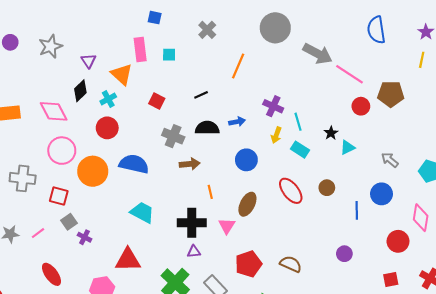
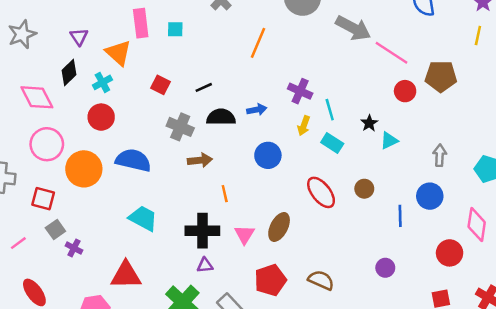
gray star: (50, 46) -> (22, 34), moved
black line: (201, 95) -> (204, 87), moved
gray arrow: (390, 160) -> (440, 155), turned 54
brown ellipse: (247, 204) -> (279, 227), moved

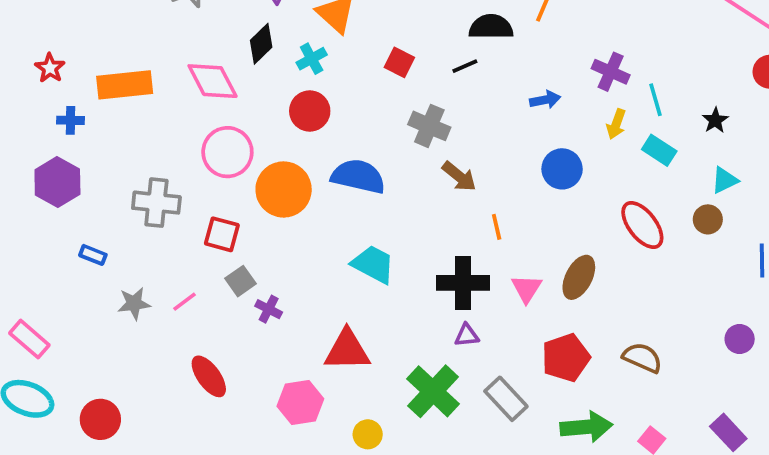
black semicircle: (221, 117) -> (491, 27), moved
cyan triangle: (389, 141) -> (725, 180), moved
brown arrow: (200, 160) -> (459, 176), turned 45

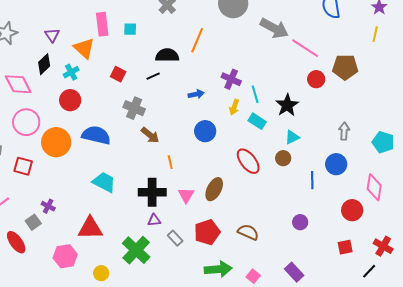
black star: (715, 120) -> (287, 105), size x1.6
gray square: (241, 281) -> (33, 222), moved
gray rectangle: (506, 399) -> (175, 238), moved, size x0.7

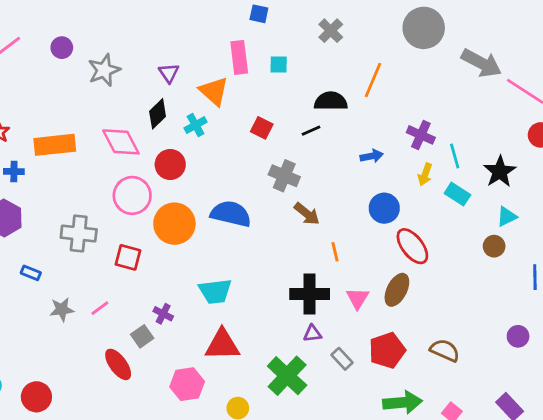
red circle: (70, 100) -> (170, 164), moved
red ellipse: (248, 161) -> (412, 246), moved
cyan trapezoid: (104, 182) -> (215, 291), moved, turned 145

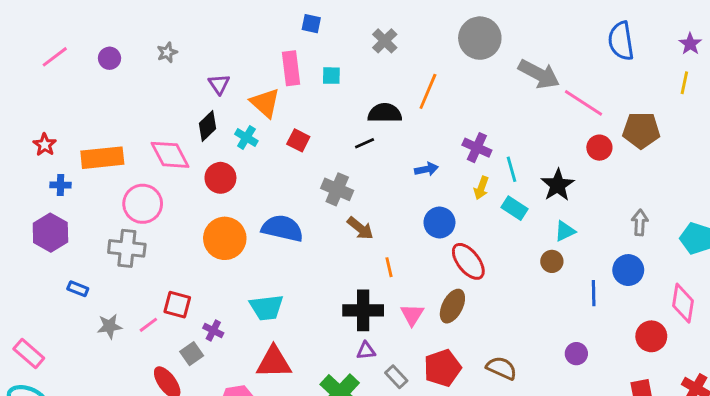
gray star: (104, 70) -> (167, 52), moved, size x0.6
cyan cross: (196, 125) -> (246, 137), turned -30
red square: (262, 128) -> (298, 140), moved
pink circle: (132, 195) -> (143, 204), moved
red square: (128, 257) -> (177, 305), moved

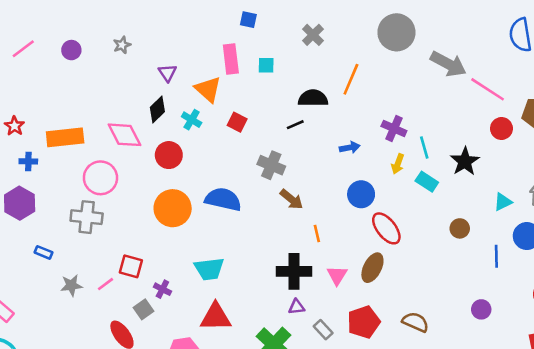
cyan triangle: (565, 231) -> (503, 202), moved

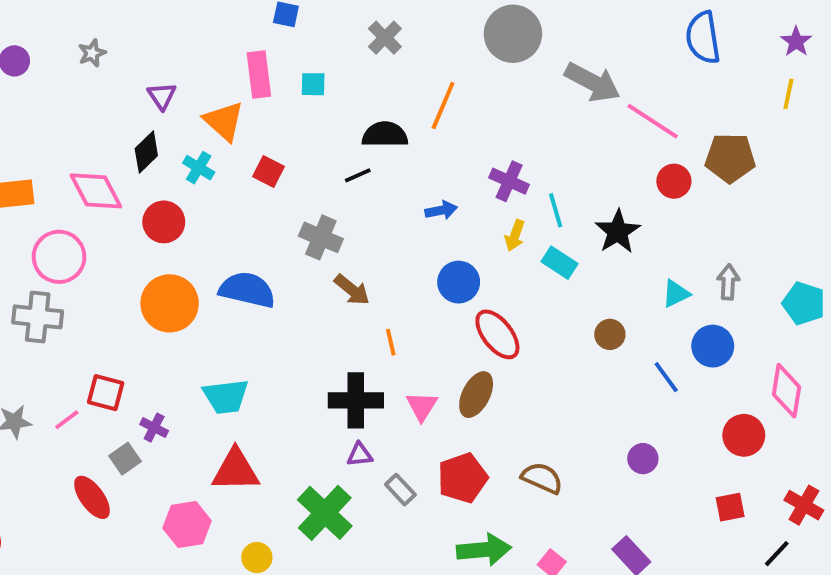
blue line: (496, 256) -> (666, 377), turned -35

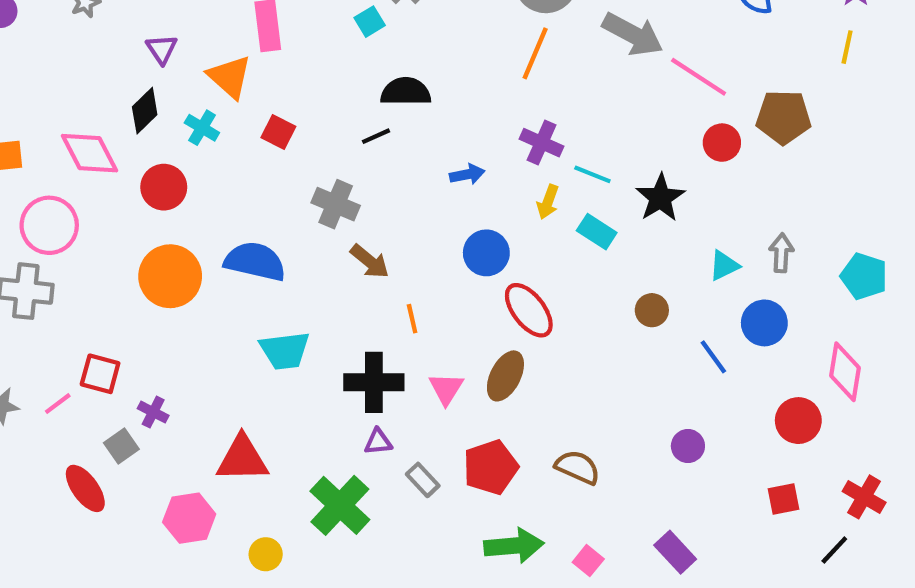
cyan square: (313, 84) -> (370, 22), moved, turned -32
orange line: (443, 106) -> (535, 53), moved
cyan line: (556, 210) -> (592, 174), turned -52
cyan trapezoid: (226, 396) -> (285, 351), moved

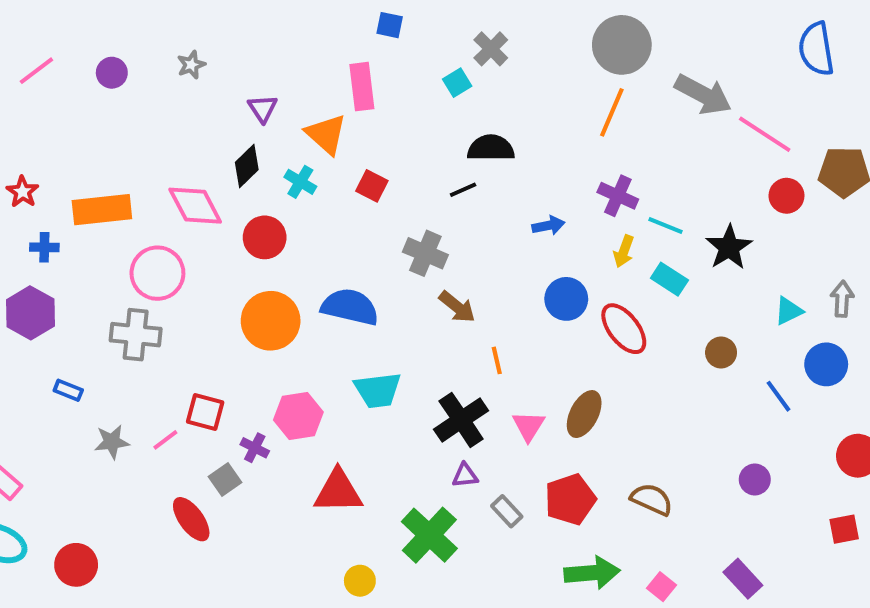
red ellipse: (529, 310) -> (624, 329), moved
black cross: (374, 382) -> (461, 420), turned -34
pink hexagon: (189, 518) -> (298, 416), moved

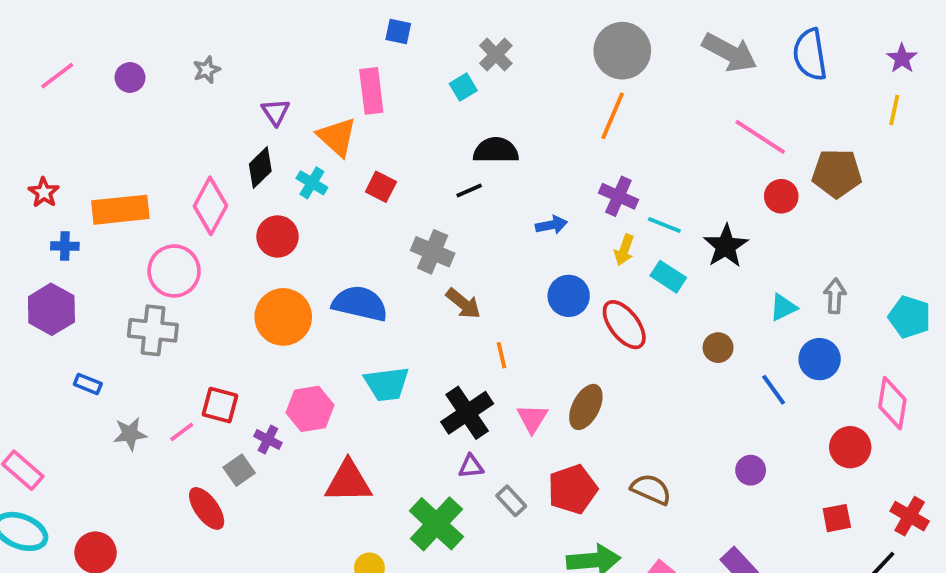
gray arrow: (703, 95) -> (730, 53), moved
pink diamond: (195, 206) -> (210, 206), turned 56

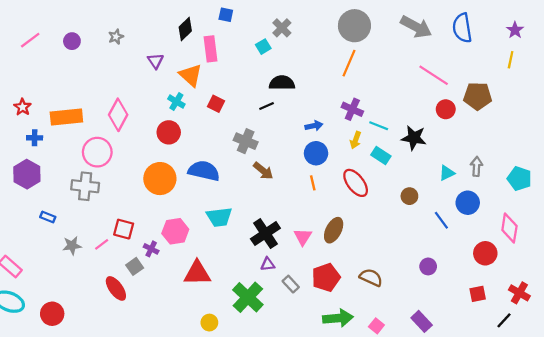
black diamond: (260, 168) -> (185, 29), moved
red circle: (277, 236) -> (169, 132), moved
black star: (726, 246) -> (414, 138), turned -30
blue circle: (569, 296) -> (316, 153), moved
orange line: (502, 355) -> (313, 183), moved

